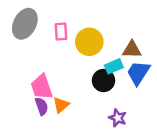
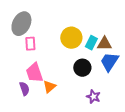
pink rectangle: (61, 31) -> (30, 44), moved
cyan rectangle: (114, 66) -> (91, 43), moved, turned -40
purple semicircle: (42, 106) -> (24, 89), moved

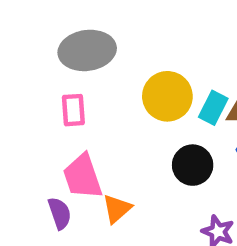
gray ellipse: (21, 24) -> (87, 50), moved, turned 55

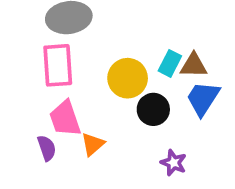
yellow circle: (167, 96) -> (128, 78), moved
pink rectangle: (73, 110) -> (58, 65), size x1.6

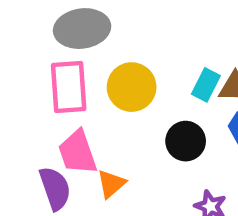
yellow circle: (128, 78) -> (132, 87), moved
purple semicircle: (47, 148) -> (55, 188), size x1.4

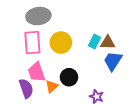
black circle: (186, 141) -> (69, 77), moved

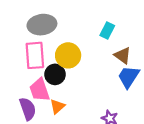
cyan rectangle: (94, 42) -> (107, 31), moved
brown triangle: (108, 43) -> (123, 55), turned 35
black circle: (69, 77) -> (55, 74), moved

